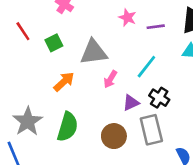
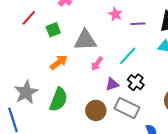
red line: (23, 31) -> (29, 18), turned 70
gray rectangle: (151, 130) -> (127, 108), turned -55

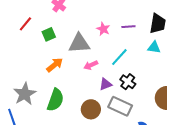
pink star: (115, 14) -> (103, 29), moved
pink arrow: (97, 64) -> (91, 65), turned 32

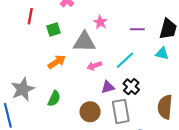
red line: (25, 24) -> (30, 16), turned -35
pink star: (103, 29) -> (100, 22), moved
green semicircle: (55, 100) -> (54, 98), size x0.7
gray rectangle: (120, 106) -> (121, 111), turned 50

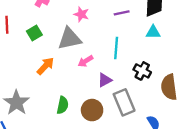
cyan line: (125, 60) -> (116, 48), turned -30
black cross: (131, 87) -> (142, 71), moved
green semicircle: (54, 98) -> (63, 105), moved

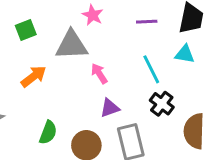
cyan line: (116, 48) -> (151, 69), moved, turned -40
pink arrow: (86, 61) -> (99, 73), moved, turned 80

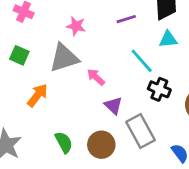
green square: (26, 30) -> (19, 55), turned -30
purple triangle: (110, 108) -> (113, 106), turned -42
green semicircle: (48, 133) -> (64, 142), turned -35

